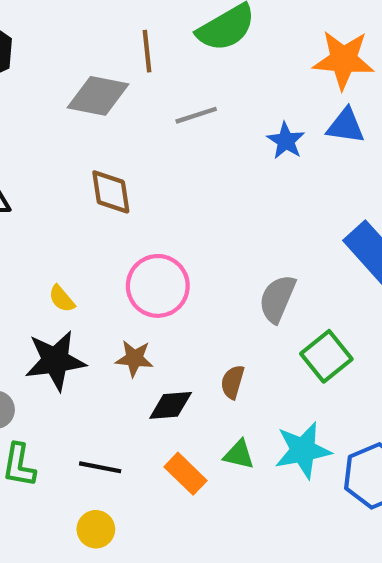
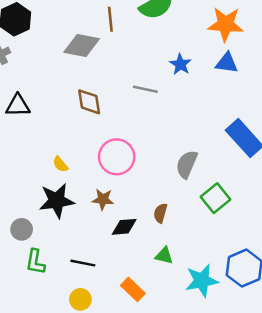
gray line: (196, 115) -> (145, 89), moved, turned 30
blue star: (286, 141) -> (180, 64), moved
cyan star: (303, 450) -> (202, 281), moved
orange rectangle: (186, 474) -> (133, 289), moved

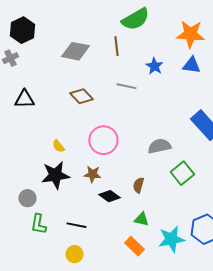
brown line: (110, 19) -> (116, 46), moved
brown diamond: (89, 102) -> (81, 96), turned -35
gray semicircle: (187, 164) -> (159, 146), turned 55
black diamond: (124, 227) -> (109, 196), turned 40
orange rectangle: (133, 289) -> (134, 246), moved

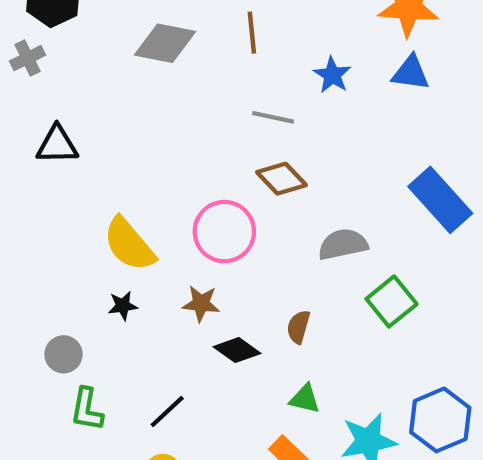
brown diamond: (81, 96) -> (282, 179), moved
yellow semicircle: (58, 146) -> (129, 244), size x2.0
black star: (55, 175) -> (123, 306), size x0.5
black line: (76, 225) -> (167, 411), turned -54

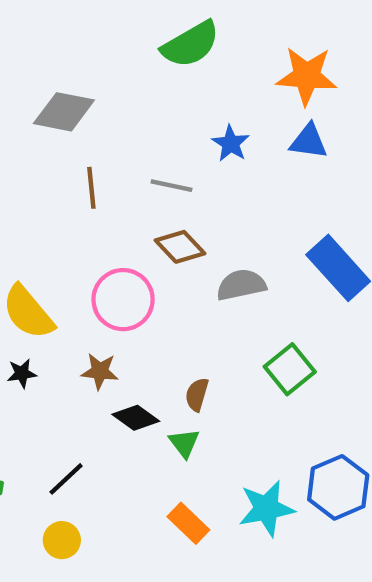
brown line: (252, 33) -> (91, 188), moved
gray semicircle: (343, 244) -> (241, 285), moved
green triangle: (305, 399) -> (184, 443), moved, turned 40

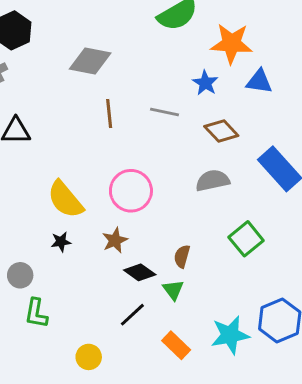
orange star: (307, 76) -> (232, 44), moved
brown diamond: (180, 247) -> (221, 131), moved
brown star: (100, 371) -> (115, 240), turned -30
black line: (66, 479) -> (132, 315), moved

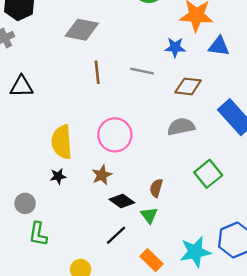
blue star: (205, 83) -> (175, 47), turned -30
brown diamond: (221, 131) -> (188, 86), turned -40
yellow semicircle: (65, 199) -> (62, 142), turned 36

